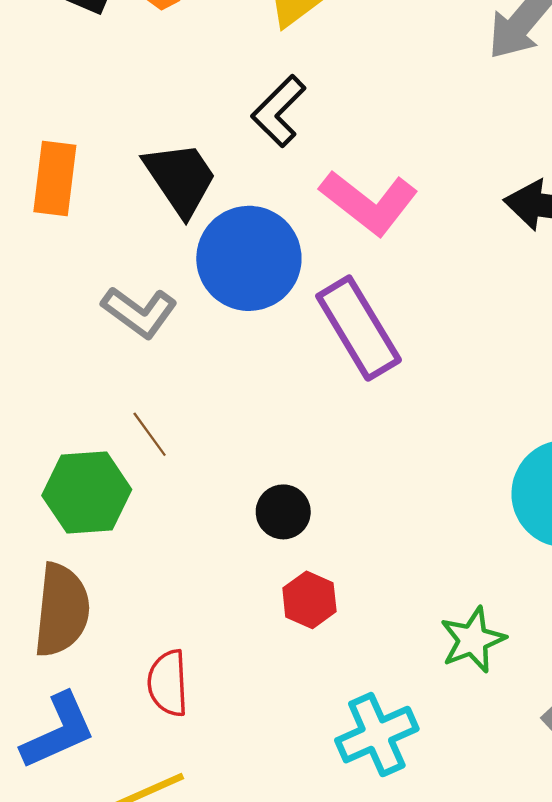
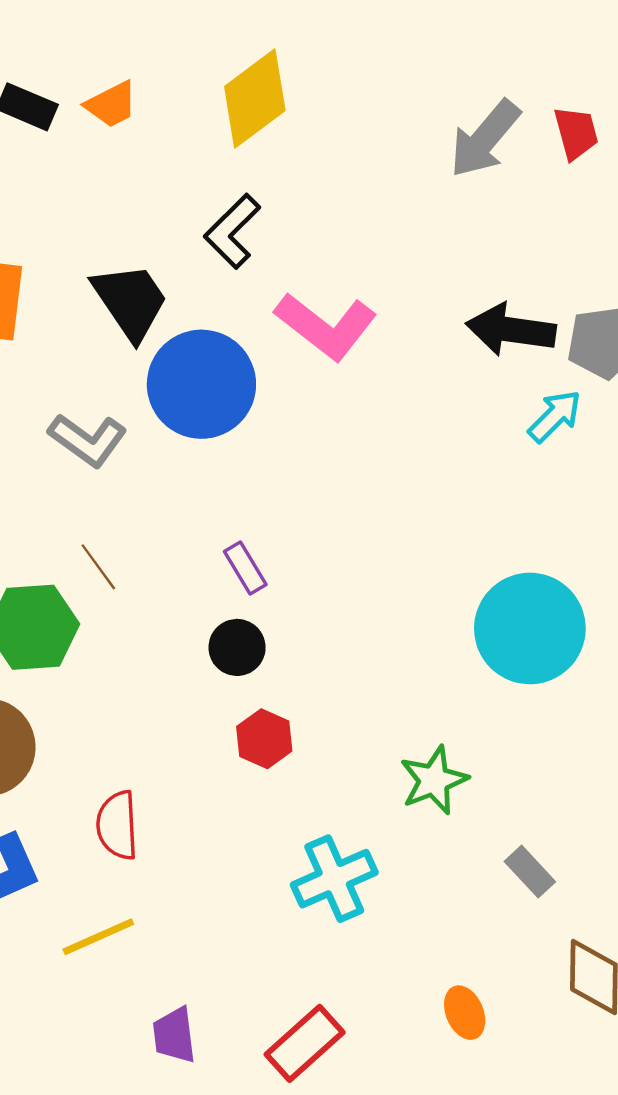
purple rectangle: (359, 328) -> (245, 568), moved, size x0.5

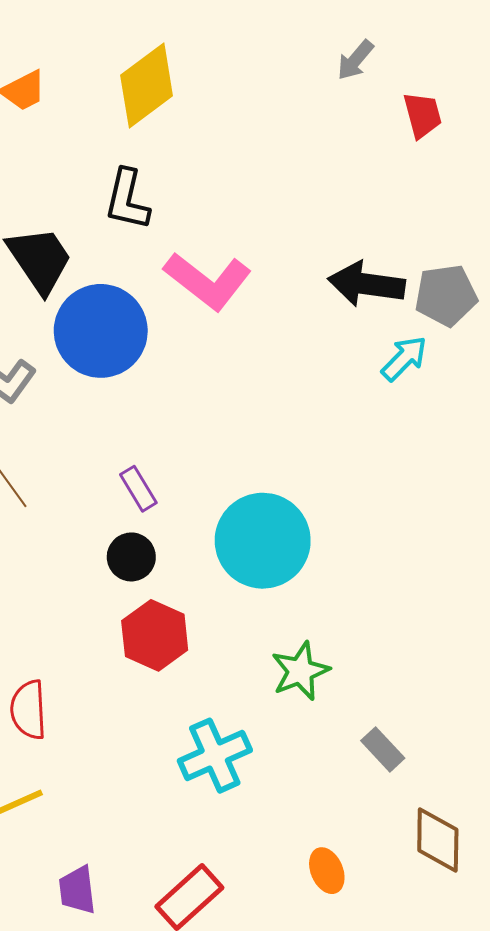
gray arrow: (485, 139) -> (355, 60), moved, size x0.6
black L-shape: (232, 231) -> (127, 200), turned -32
cyan circle: (530, 628) -> (263, 541), moved
red hexagon: (264, 739) -> (155, 635), size x1.4

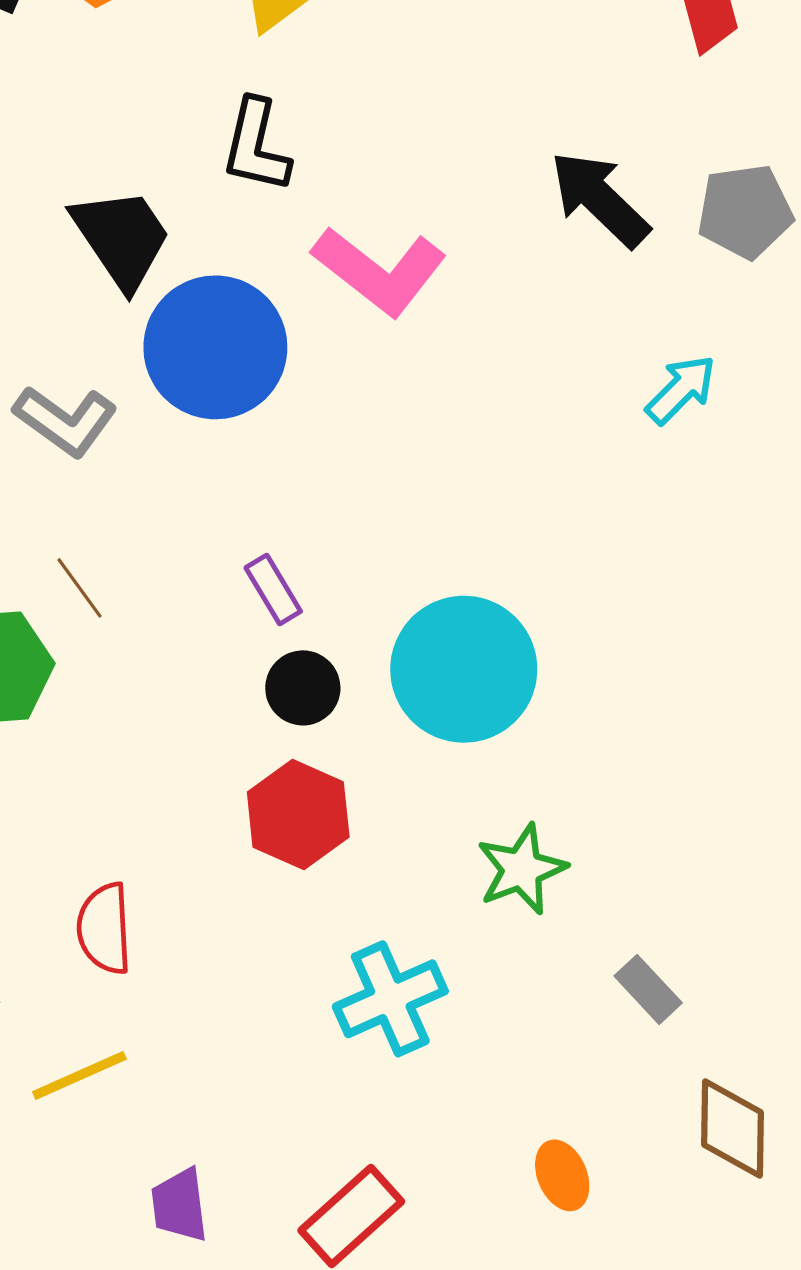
black arrow: (367, 284) -> (600, 199), moved, turned 36
gray pentagon: (446, 295) -> (745, 211), moved
black circle: (131, 557) -> (303, 688), moved

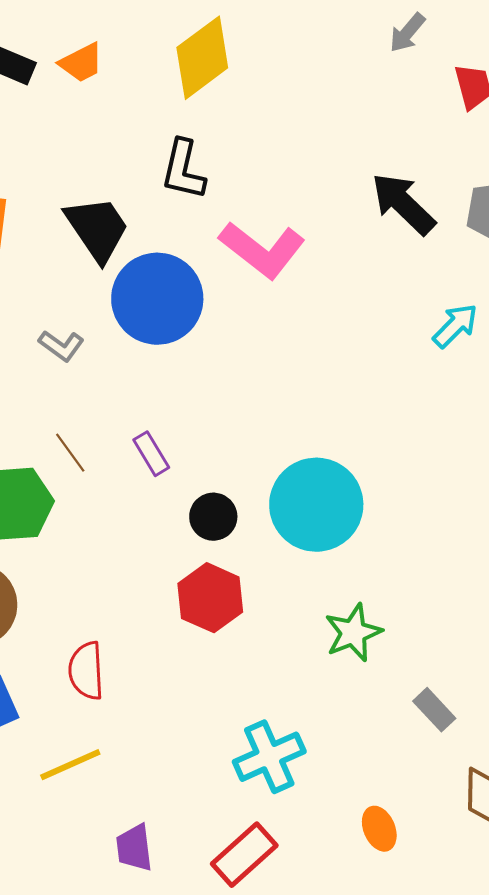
gray L-shape: (65, 421) -> (61, 346), size x0.7
purple rectangle: (273, 590) -> (151, 454), moved
cyan cross: (390, 999) -> (269, 757), moved

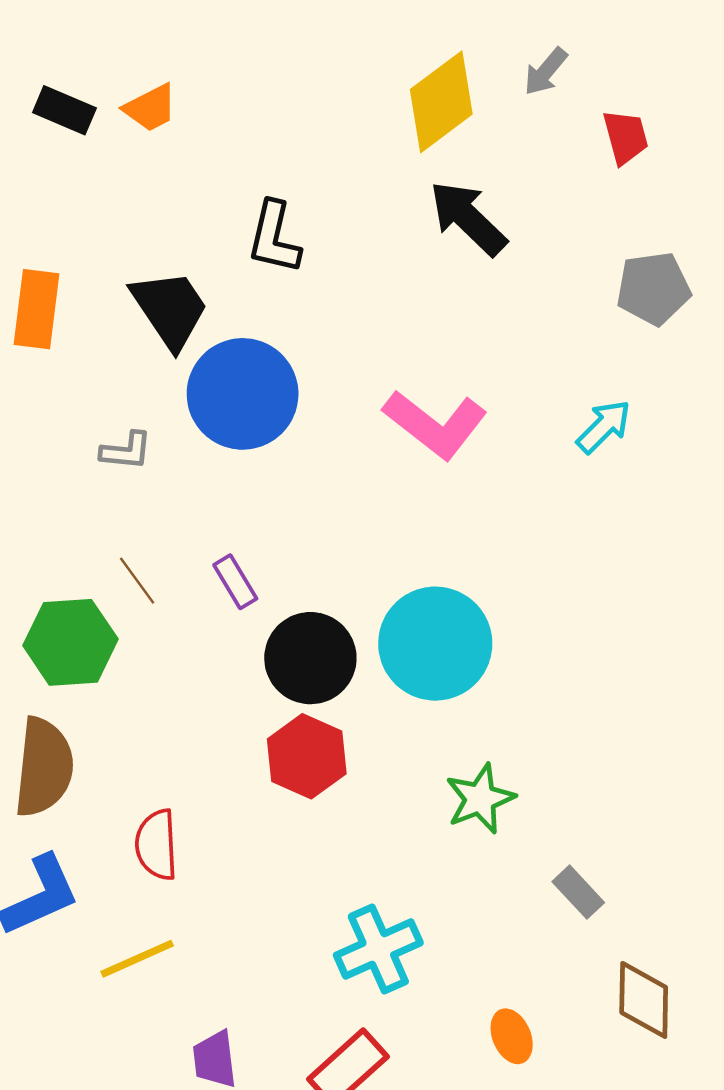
yellow diamond: (202, 58) -> (441, 102), moved
black arrow: (403, 204) -> (468, 218), moved
pink L-shape: (262, 250) -> (435, 424), moved
gray L-shape: (61, 346) -> (126, 451), turned -30
black circle: (213, 517) -> (310, 658), size x1.6

